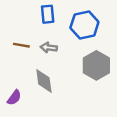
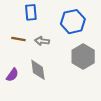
blue rectangle: (48, 14) -> (31, 12), moved
purple semicircle: (14, 98) -> (12, 75), moved

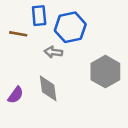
blue hexagon: (73, 22) -> (70, 27), moved
brown line: (18, 39) -> (18, 34), moved

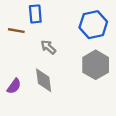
blue hexagon: (70, 27) -> (93, 25), moved
gray arrow: (53, 52) -> (48, 47), turned 35

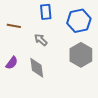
blue rectangle: (35, 14) -> (46, 12), moved
purple semicircle: (14, 86) -> (12, 63), moved

